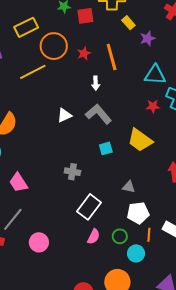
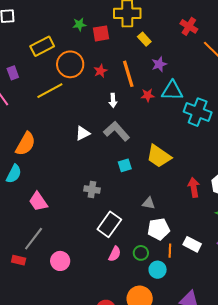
purple star: (148, 38) -> (159, 64), moved
red star: (153, 106) -> (148, 95), moved

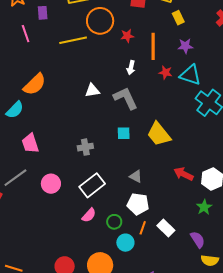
red arrow: (194, 187) -> (184, 174), turned -72
gray cross: (92, 189) -> (85, 147), turned -35
pink circle: (60, 261) -> (51, 184), moved

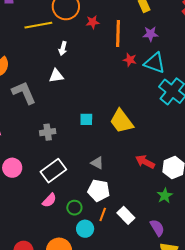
white arrow: (131, 68) -> (63, 48), moved
gray L-shape: (126, 98) -> (24, 93), moved

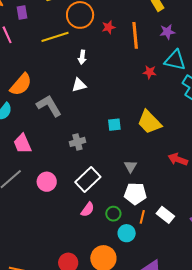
red star: (130, 60) -> (150, 72), moved
gray triangle: (97, 163) -> (130, 166), turned 40

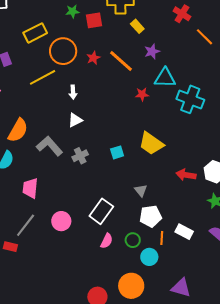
orange line: (135, 35) -> (121, 61), turned -32
gray cross: (77, 142) -> (80, 156), moved
pink trapezoid: (22, 144) -> (30, 188), turned 40

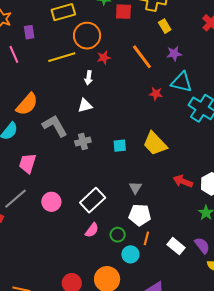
red star: (93, 58) -> (104, 58), moved
white rectangle: (184, 232) -> (176, 246), moved

